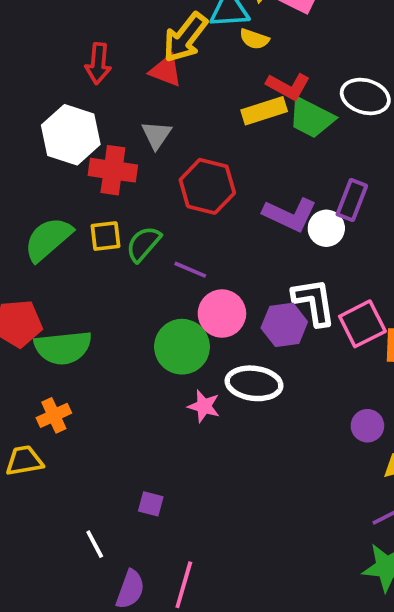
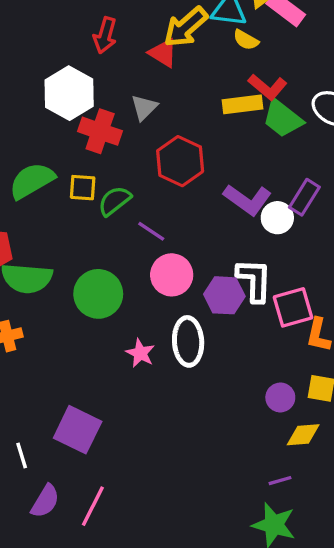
green circle: (182, 347) -> (98, 294), moved
white ellipse: (254, 383) -> (188, 341), turned 69
purple square: (151, 504) -> (78, 430), size x2.0

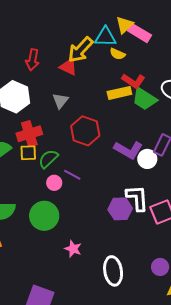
red cross: (100, 131) -> (29, 134), moved, turned -30
pink circle: (172, 275) -> (54, 183), moved, size x0.6
white ellipse: (188, 341) -> (113, 271), moved

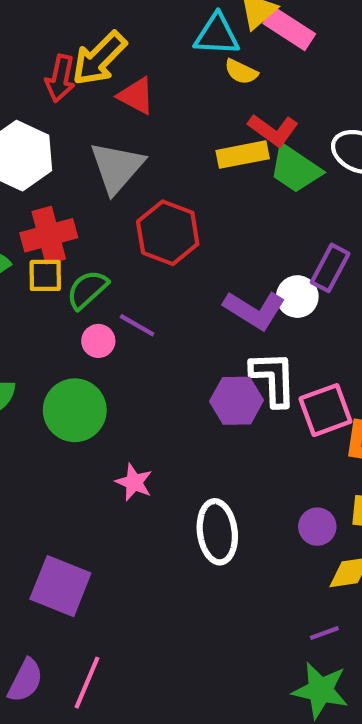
yellow arrow: (80, 50) -> (99, 58), moved
gray triangle: (60, 101) -> (117, 167), size x1.6
purple L-shape: (128, 150) -> (254, 310), moved

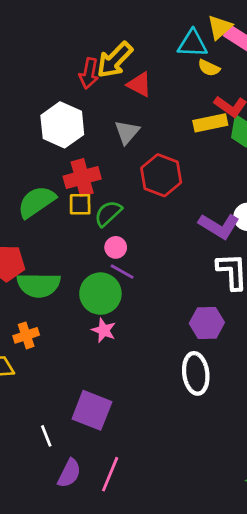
gray triangle: (117, 167) -> (127, 132), size x0.7
purple line: (137, 325) -> (122, 272), moved
purple hexagon: (237, 401) -> (207, 323), moved
pink star: (134, 482) -> (104, 330), moved

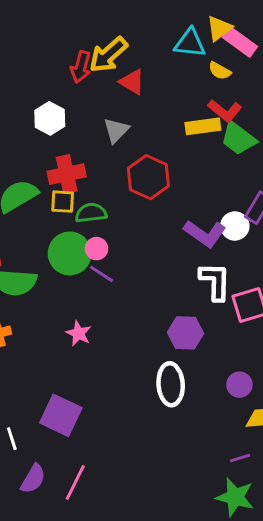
yellow semicircle: (209, 68) -> (220, 71), moved
white hexagon: (62, 125) -> (50, 118), size x0.7
green semicircle: (108, 213) -> (91, 213), turned 32
green circle: (100, 294) -> (70, 253), moved

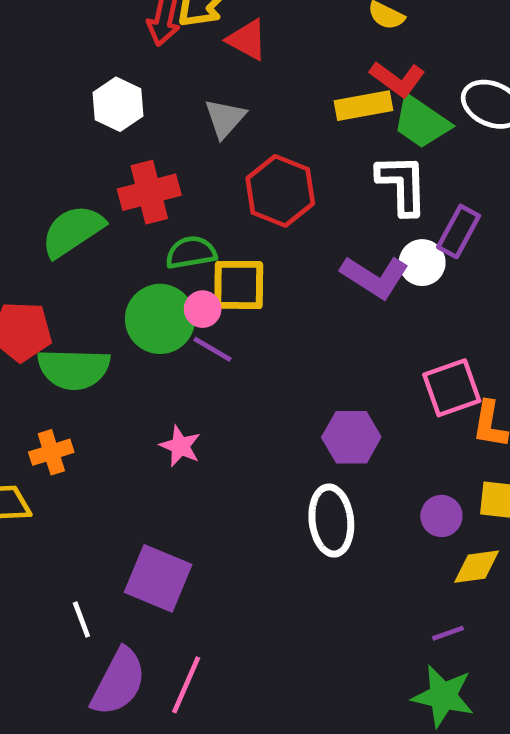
yellow square: (63, 202) -> (239, 285), moved, size x1.4
white L-shape: (215, 281) -> (402, 185), moved
purple semicircle: (33, 479) -> (118, 682), size x1.4

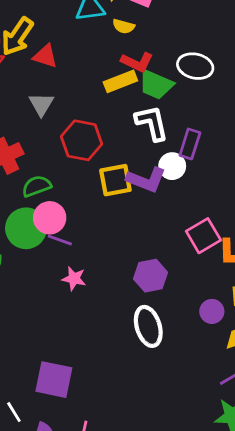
yellow square: (239, 285) -> (115, 180), moved
pink circle: (203, 309) -> (50, 218), size x1.5
pink star: (180, 446) -> (74, 279), moved

